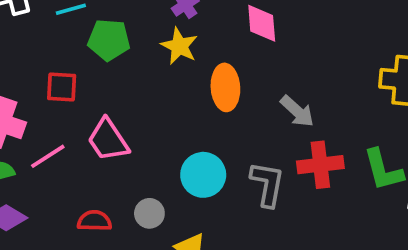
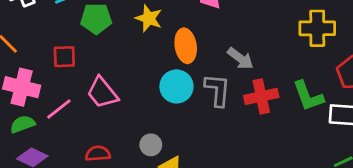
cyan circle: (203, 175) -> (176, 86), moved
gray L-shape: (267, 184) -> (218, 90), moved
gray circle: (149, 213) -> (151, 145), moved

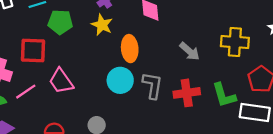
red square: (64, 57) -> (33, 50), size x1.4
gray arrow: (240, 58) -> (190, 51), moved

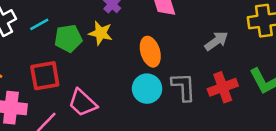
yellow star: (102, 25) -> (101, 33), moved
gray arrow: (190, 51) -> (216, 41), turned -65

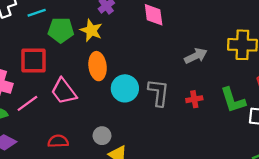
orange ellipse: (150, 52) -> (98, 66), moved
red cross: (223, 87) -> (194, 99), size x0.6

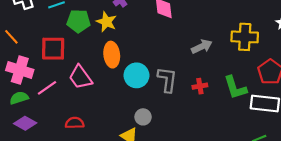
gray circle: (102, 136) -> (143, 117), moved

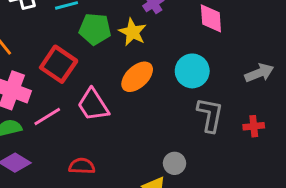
red square: (53, 49) -> (59, 64), turned 30
orange ellipse: (112, 55) -> (137, 77), turned 50
cyan circle: (136, 75) -> (192, 71), moved

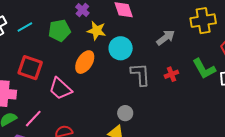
green pentagon: (95, 29) -> (59, 30), moved
yellow star: (133, 32) -> (97, 31), moved
pink line: (47, 117) -> (33, 119), moved

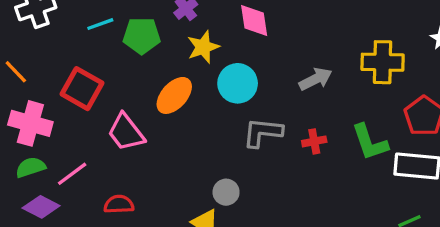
cyan line: (25, 27) -> (100, 24), moved
yellow star: (97, 31) -> (203, 47), turned 30
gray L-shape: (140, 74) -> (263, 132), turned -90

